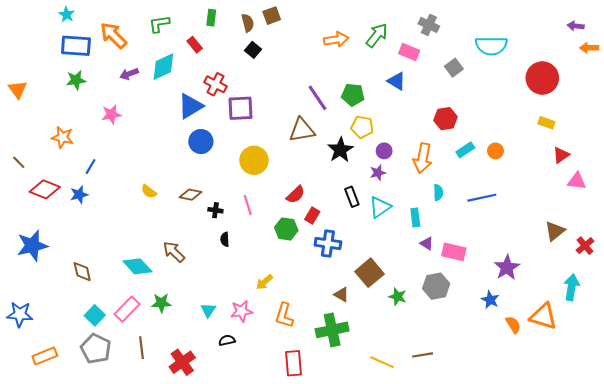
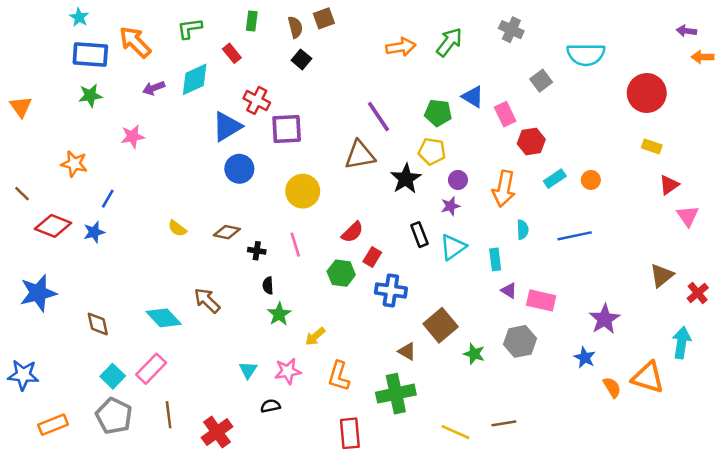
pink rectangle: (409, 52) -> (505, 114), moved, turned 42
green pentagon: (353, 95) -> (438, 113), moved
pink triangle: (577, 181) -> (688, 216), turned 48
green star: (161, 303) -> (279, 314), moved, turned -30

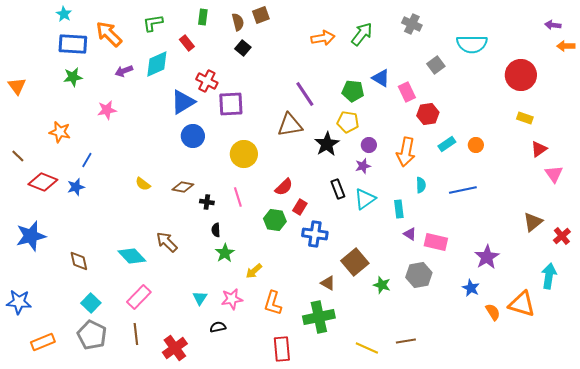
pink rectangle: (151, 369) -> (139, 297), moved

